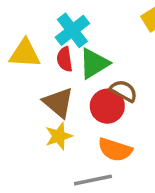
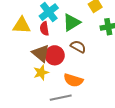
green triangle: (94, 64) -> (72, 22), moved
red circle: (107, 106) -> (55, 55), moved

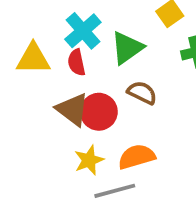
yellow star: (41, 73) -> (89, 160), moved
orange semicircle: (73, 80) -> (137, 157), turned 150

